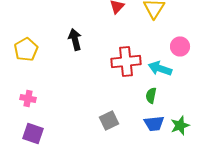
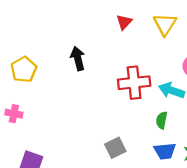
pink cross: (28, 98) -> (14, 114), moved

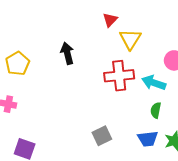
yellow triangle: (165, 24) -> (130, 39), moved
green semicircle: (162, 120) -> (156, 110), moved

